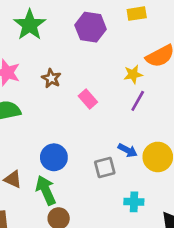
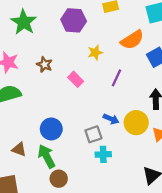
yellow star: (133, 74) -> (95, 53), moved
cyan cross: (134, 202) -> (103, 154), moved

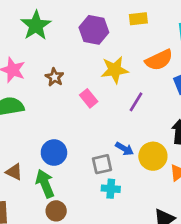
yellow star: (95, 53) -> (115, 70), size x1.5

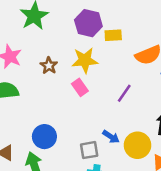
yellow rectangle: (138, 19) -> (113, 35), moved
yellow star: (115, 70) -> (85, 60), moved

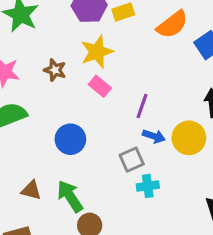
purple line: (124, 93) -> (142, 106), moved
blue circle: (44, 137) -> (70, 139), moved

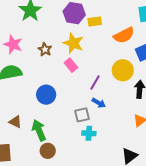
yellow star: (97, 52) -> (73, 43), turned 30
yellow circle: (189, 138) -> (123, 70), moved

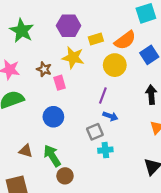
yellow rectangle: (95, 21) -> (96, 39), moved
pink rectangle: (71, 65) -> (60, 83), moved, turned 32
yellow circle: (123, 70) -> (115, 65), moved

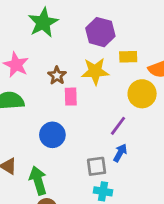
yellow star: (73, 58) -> (95, 71), turned -30
blue arrow: (110, 116) -> (120, 153), turned -96

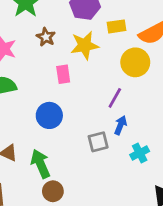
brown star: (57, 76) -> (46, 37), moved
cyan cross: (103, 191) -> (140, 153), moved, turned -30

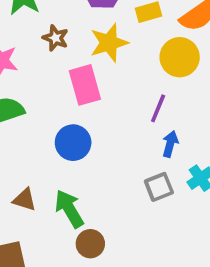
pink rectangle: (63, 74) -> (85, 85), size x1.5
gray square: (98, 142) -> (159, 187), moved

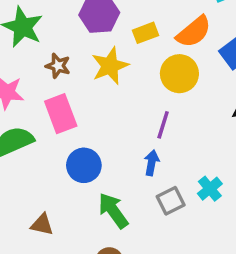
pink rectangle: (85, 85) -> (61, 114), moved
blue arrow: (170, 144) -> (152, 163), moved
green arrow: (69, 209) -> (113, 211), moved

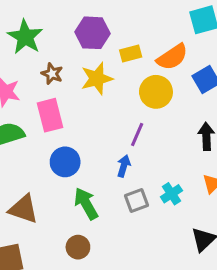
brown triangle: (42, 225) -> (23, 209), size x1.5

